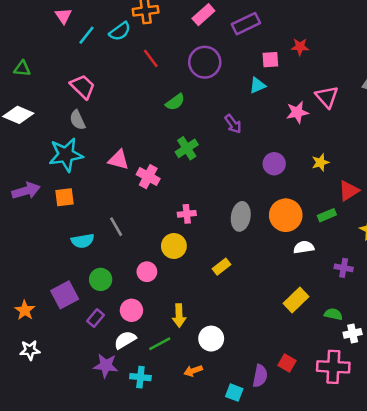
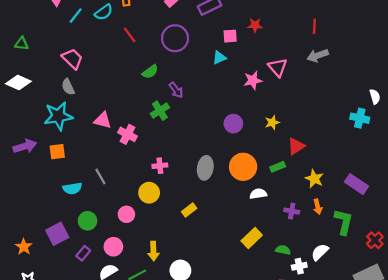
purple arrow: (233, 124) -> (176, 90), moved

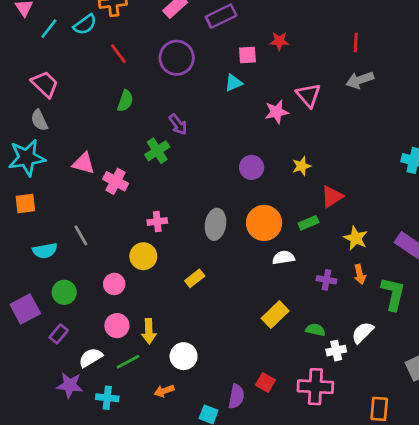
green semicircle: (150, 72) -> (125, 101), moved, turned -35
pink circle: (113, 247) -> (117, 326), moved

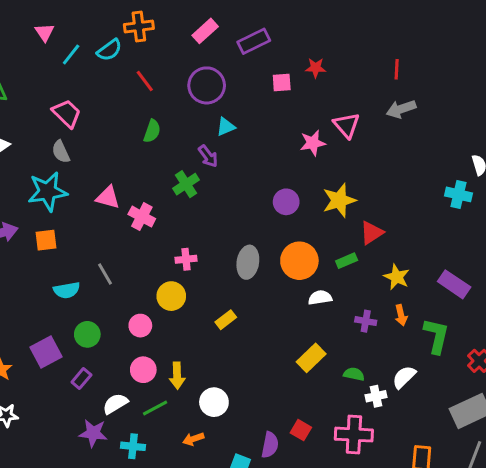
cyan triangle: (234, 83) -> (226, 127), moved
yellow star: (302, 166) -> (339, 200), size x1.6

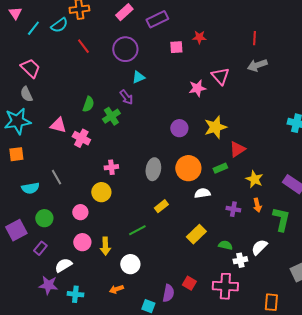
green semicircle: (152, 131) -> (88, 104), moved
yellow rectangle: (226, 320) -> (161, 206), moved
green line: (155, 408) -> (137, 230), moved

